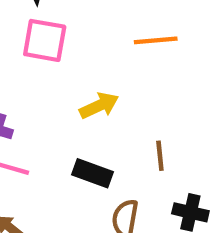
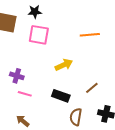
brown line: (160, 156) -> (92, 88), turned 56

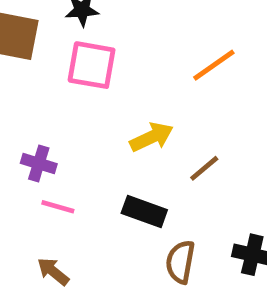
orange line: (90, 35) -> (214, 65), turned -30
brown line: (92, 88) -> (204, 168), moved

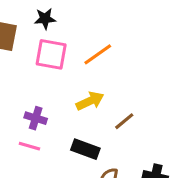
orange line: (214, 65) -> (98, 54), moved
purple cross: (39, 163) -> (36, 118), moved

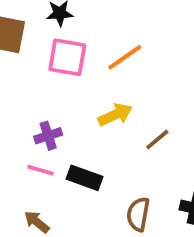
purple cross: (36, 118) -> (48, 136), turned -35
black rectangle: (85, 149) -> (85, 178), moved

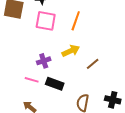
orange line: (125, 57) -> (76, 21), turned -36
purple cross: (48, 136) -> (44, 61), moved

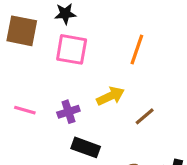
orange line: (76, 21) -> (137, 49), moved
pink line: (32, 80) -> (25, 110), moved

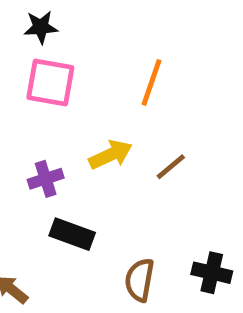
brown line: (145, 116) -> (171, 167), moved

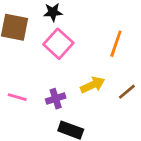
pink square: (50, 82) -> (58, 44), turned 32

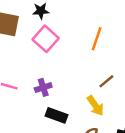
yellow arrow: (93, 85) -> (95, 106), moved, turned 80

